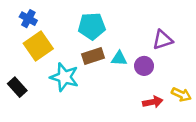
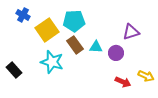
yellow square: (38, 46) -> (47, 30), moved
brown rectangle: (93, 56) -> (75, 45), turned 72
red arrow: (153, 102) -> (123, 82), turned 35

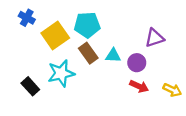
cyan star: (52, 62) -> (61, 73), turned -30
black rectangle: (14, 70) -> (30, 86), moved
red arrow: (123, 82) -> (139, 86), moved

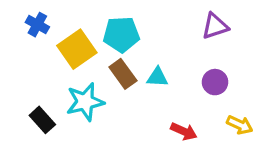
purple triangle: (154, 38) -> (215, 26), moved
purple circle: (137, 63) -> (215, 82), moved
red arrow: (139, 86) -> (184, 131), moved

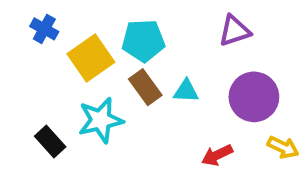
purple triangle: (215, 26) -> (235, 31), moved
purple circle: (215, 82) -> (254, 97), size x1.6
red arrow: (184, 131) -> (217, 155), turned 130

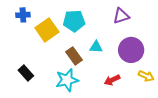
blue cross: (44, 29) -> (23, 15), turned -32
brown rectangle: (145, 87) -> (74, 56), moved
cyan star: (101, 120) -> (67, 80), moved

